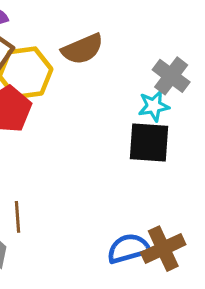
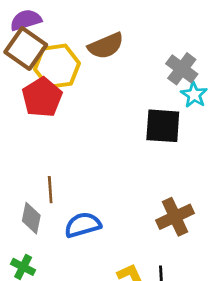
cyan star: (154, 106) -> (194, 95), moved, turned -30
blue semicircle: (128, 249) -> (83, 225), moved

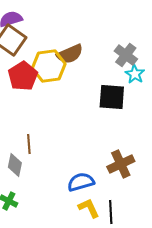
brown semicircle: (106, 46) -> (70, 54), moved
yellow hexagon: (57, 66) -> (49, 66), moved
blue semicircle: (83, 225) -> (81, 182), moved

